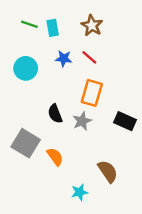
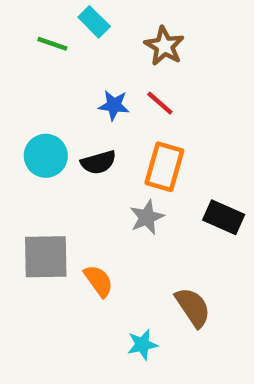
cyan rectangle: (53, 28) -> (94, 22), moved, turned -35
cyan circle: (26, 68) -> (46, 156), moved
black semicircle: (55, 114) -> (98, 162), moved, turned -84
gray square: (26, 143) -> (46, 257), turned -32

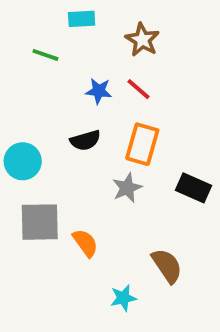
cyan rectangle: (94, 22) -> (82, 19), turned -48
green line: (52, 44) -> (45, 55), moved
cyan circle: (46, 156) -> (23, 161), moved

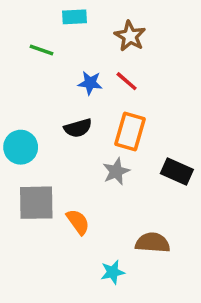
brown semicircle: (167, 266) -> (153, 243), turned -52

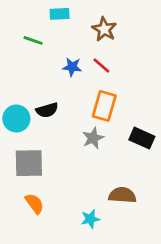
black semicircle: (78, 128) -> (47, 110), moved
orange semicircle: (78, 222) -> (34, 204), moved

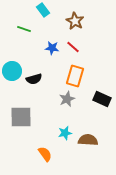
cyan rectangle: (60, 14) -> (43, 10), turned 56
cyan circle: (16, 119) -> (12, 71), moved
orange semicircle: (34, 204) -> (45, 154), moved
cyan star: (90, 219) -> (65, 133), moved

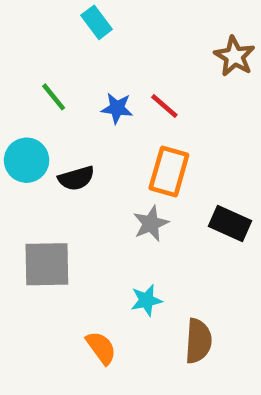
brown star: (75, 21) -> (234, 56), moved
green line: (24, 29) -> (54, 97), moved, turned 32
brown semicircle: (88, 140) -> (198, 341), moved, turned 90

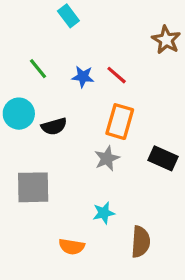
orange semicircle: (101, 348) -> (72, 247), turned 135

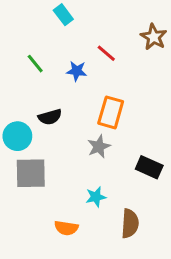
red line: (117, 75) -> (106, 53), moved
cyan circle: (19, 114) -> (17, 136), moved
black rectangle: (163, 158) -> (149, 167), moved

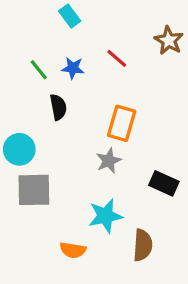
blue star: (77, 71) -> (73, 68), moved
black semicircle: (50, 117) -> (58, 107), moved, turned -85
cyan star: (96, 197) -> (105, 216), size x1.5

